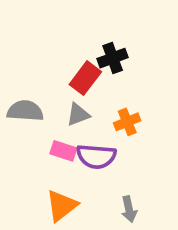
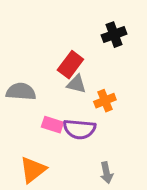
black cross: (113, 58) -> (114, 35), moved
gray triangle: (78, 115) -> (76, 84), moved, turned 35
orange triangle: (62, 206) -> (33, 170), moved

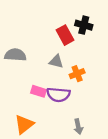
black cross: (114, 35) -> (84, 25), turned 35
red rectangle: (70, 65) -> (65, 35), moved, turned -66
gray semicircle: (21, 92) -> (15, 55), moved

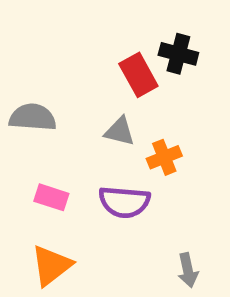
pink rectangle: (39, 91) -> (51, 197), moved
gray arrow: (78, 127) -> (188, 270), moved

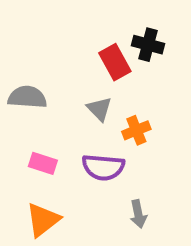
gray triangle: (120, 131) -> (99, 109), turned 32
gray arrow: (188, 270) -> (138, 214), moved

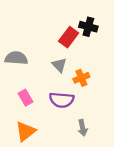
red rectangle: (115, 62) -> (69, 37), turned 66
pink rectangle: (43, 163) -> (26, 98), turned 42

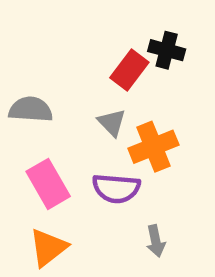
orange cross: (81, 78) -> (153, 147), size x1.5
pink rectangle: (26, 98) -> (48, 184), size x1.5

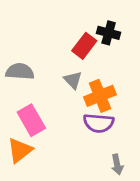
purple semicircle: (116, 188) -> (99, 123), moved
gray arrow: (156, 241) -> (117, 165), moved
orange triangle: (48, 248) -> (20, 150), moved

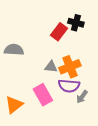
gray triangle: (73, 80) -> (51, 67), moved, turned -40
pink rectangle: (31, 120) -> (43, 95), moved
gray arrow: (117, 165) -> (82, 97), moved, turned 48

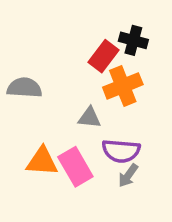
orange cross: (70, 67) -> (123, 86), moved
gray arrow: (82, 97) -> (128, 175), moved
orange triangle: (14, 105) -> (42, 161), moved, turned 42

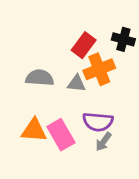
black cross: (133, 40) -> (123, 39), moved
gray semicircle: (24, 88) -> (40, 78), moved
gray triangle: (89, 118) -> (77, 83), moved

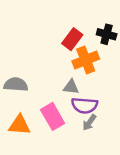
gray semicircle: (40, 78) -> (16, 85), moved
gray triangle: (77, 83) -> (71, 87), moved
orange triangle: (34, 130) -> (19, 125), moved

